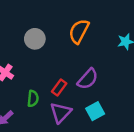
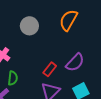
green semicircle: (33, 99) -> (13, 78), moved

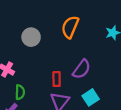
red rectangle: (50, 69) -> (57, 79), turned -32

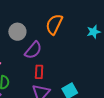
purple semicircle: (82, 69) -> (33, 50), moved

